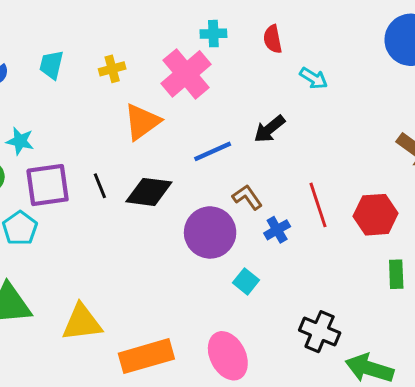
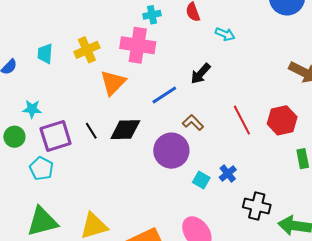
yellow cross: (112, 69) -> (87, 50), size x1.4
pink cross: (186, 74) -> (138, 45), turned -32
blue cross: (277, 230) -> (228, 174), moved

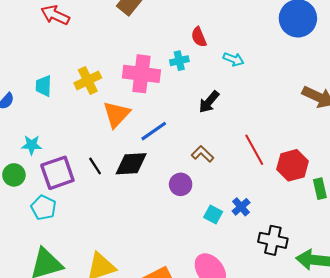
cyan cross: (152, 15) -> (179, 61), moved
blue line: (164, 95) -> (154, 131), moved
red hexagon: (282, 120) -> (292, 165), moved
purple circle: (171, 151) -> (181, 184), size x0.6

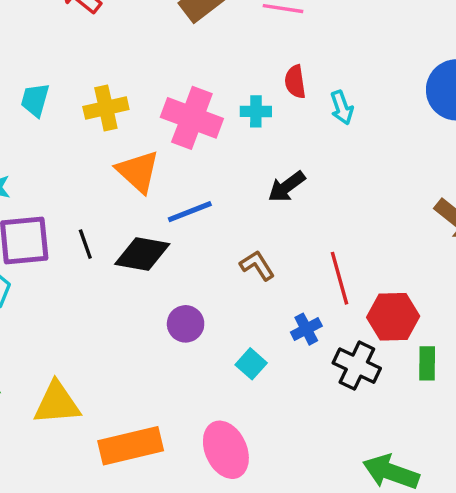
cyan arrow: (234, 59) -> (342, 108), moved, turned 36
orange triangle: (116, 114) -> (138, 171), turned -44
purple circle: (181, 184) -> (186, 324), moved
blue cross: (241, 207) -> (306, 329), moved
black cross: (273, 240) -> (357, 366), moved

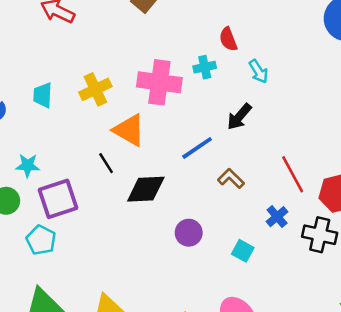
cyan arrow: (342, 108) -> (258, 71), moved
blue line: (190, 212) -> (197, 148), moved
black line: (85, 244) -> (106, 163), moved

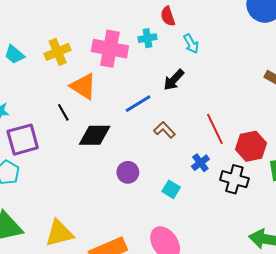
cyan trapezoid: (43, 95) -> (14, 54), turned -55

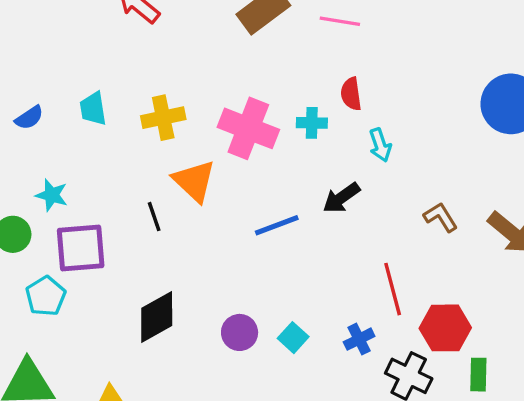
cyan trapezoid: (14, 54) -> (93, 109), turned 30
brown L-shape: (164, 130) -> (441, 217), moved
black diamond: (95, 135) -> (157, 317), moved, turned -40
cyan square: (171, 189) -> (293, 338), moved

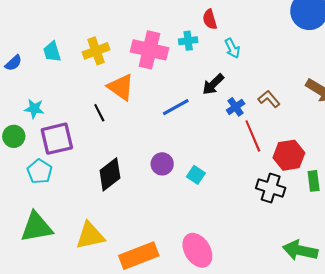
brown L-shape: (441, 217) -> (269, 99), moved
purple circle: (240, 332) -> (162, 164), moved
blue cross: (359, 339) -> (236, 107), moved

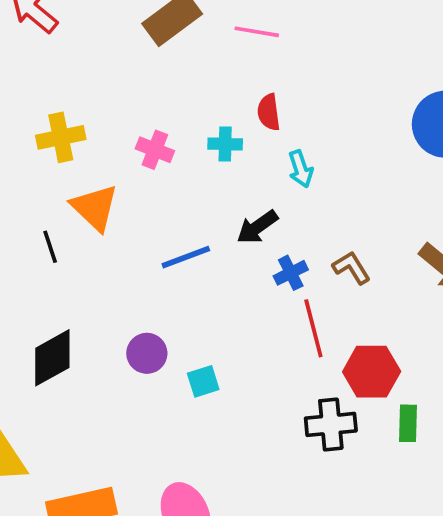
pink cross: (149, 50) -> (155, 150), size x0.6
cyan square: (196, 175) -> (203, 381), turned 30
black cross: (271, 188) -> (331, 424), turned -32

